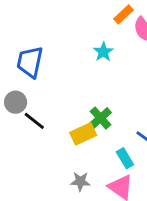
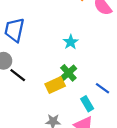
cyan star: (103, 52) -> (71, 42), moved

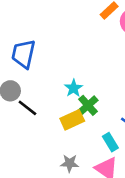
cyan star: (71, 42) -> (74, 88), moved

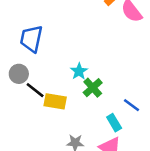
yellow rectangle: (72, 120) -> (55, 101), moved, turned 35

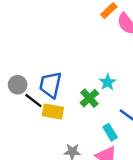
blue trapezoid: (31, 39) -> (50, 85), moved
cyan star: (79, 71) -> (108, 82), moved

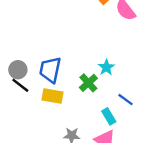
black line: (33, 101) -> (20, 85), moved

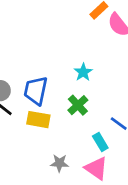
cyan star: (106, 67) -> (83, 72), moved

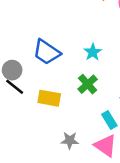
blue trapezoid: (36, 91) -> (47, 52), moved, turned -68

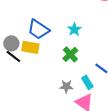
yellow rectangle: (49, 98) -> (30, 47), moved
gray star: (70, 140) -> (66, 86), moved

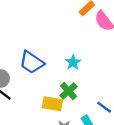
yellow rectangle: (30, 47) -> (52, 104), moved

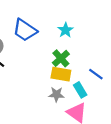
yellow rectangle: (52, 104) -> (61, 74), moved

